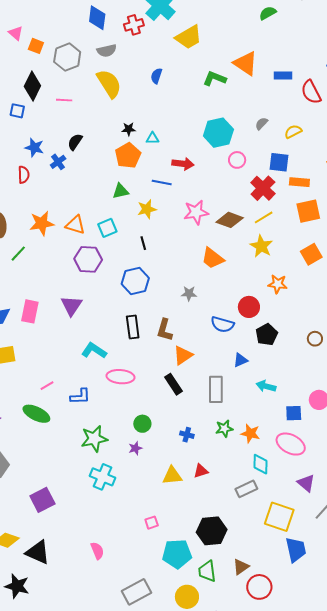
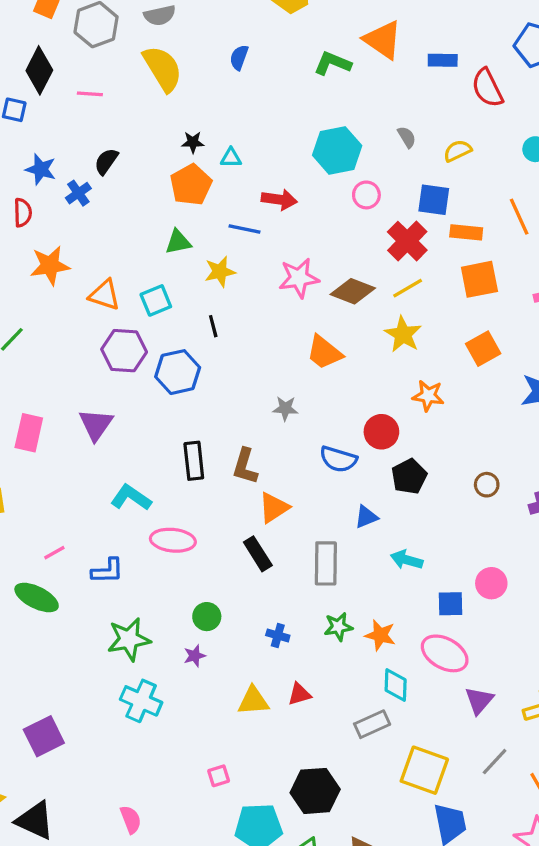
gray semicircle: (261, 124) -> (407, 137), turned 104
orange star: (42, 223) -> (50, 266), moved
blue hexagon: (135, 281) -> (178, 372), moved
purple triangle: (306, 483) -> (479, 700), moved, turned 30

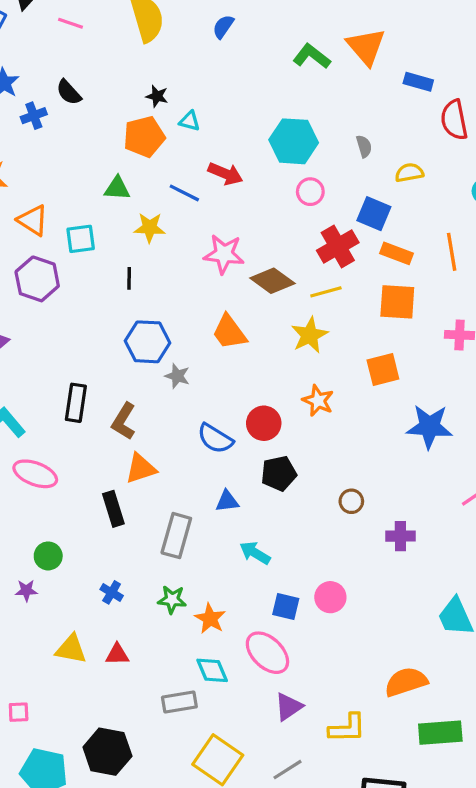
black semicircle: (106, 161) -> (69, 92), turned -92
blue hexagon: (178, 372) -> (148, 342), moved
cyan diamond: (396, 685) -> (212, 670), turned -40

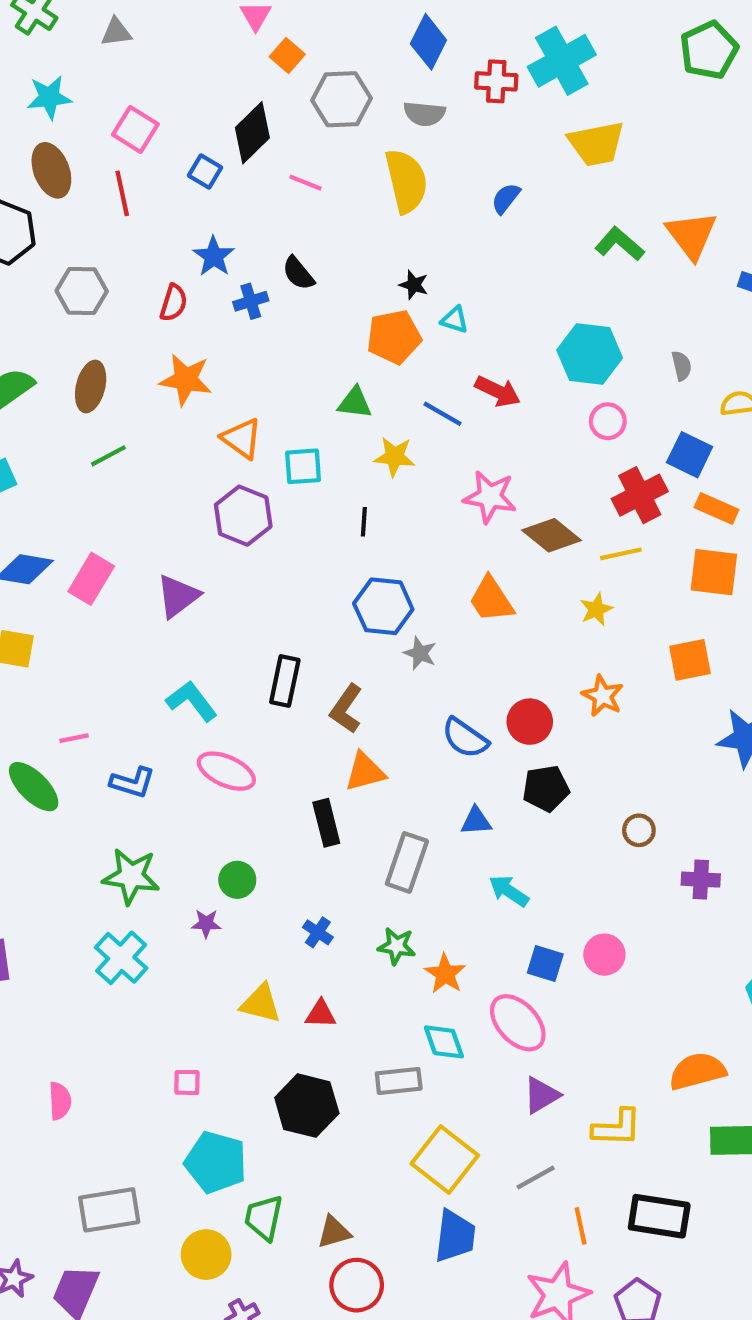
yellow star: (310, 335) -> (596, 609), size x0.7
black hexagon: (107, 752) -> (307, 1106), moved

